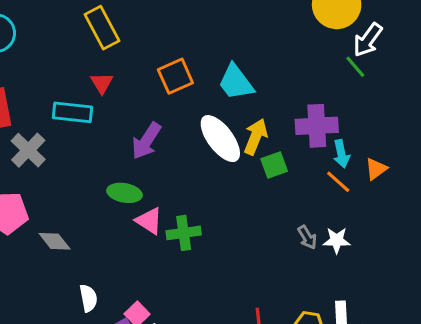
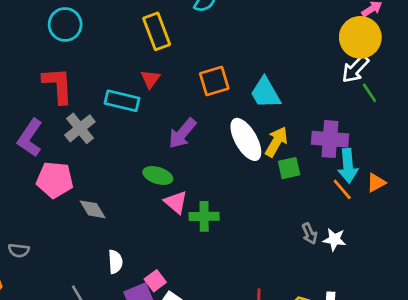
white arrow: (368, 40) -> (355, 69), moved
cyan arrow: (341, 154) -> (348, 166), size x1.4

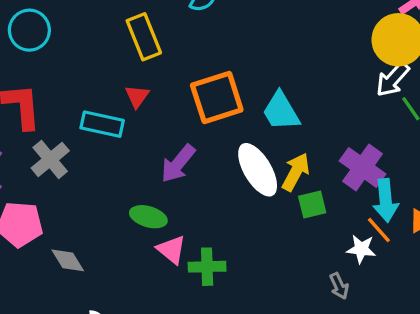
orange square: (214, 81) -> (217, 98), size x1.4
purple cross: (330, 139) -> (363, 167), turned 32
white star: (334, 239) -> (361, 249), moved

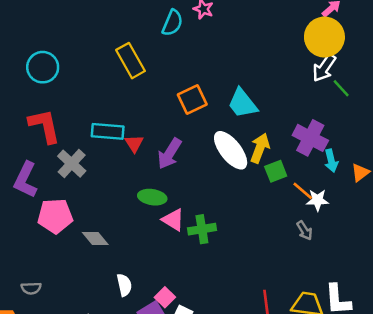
red triangle: (137, 96) -> (134, 143), moved
orange square: (217, 98) -> (192, 99), size x0.7
cyan arrow: (386, 200) -> (331, 161), size x0.7
orange line: (379, 230) -> (303, 191), moved

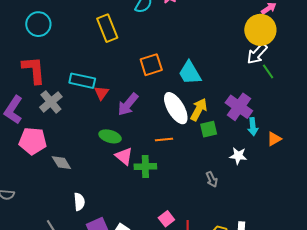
orange line: (303, 191) -> (164, 140), moved, turned -54
gray arrow: (304, 230) -> (212, 179), moved
pink square: (165, 297) -> (166, 219), moved

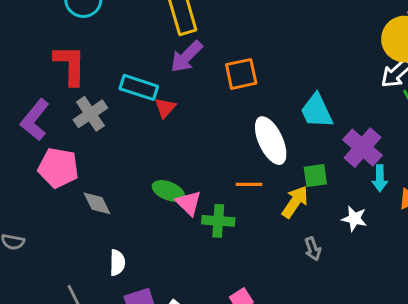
cyan trapezoid: (190, 73) -> (317, 111), moved
purple arrow: (128, 104) -> (186, 57), moved
yellow arrow: (199, 109) -> (295, 202), moved
green ellipse: (110, 136) -> (168, 191), moved

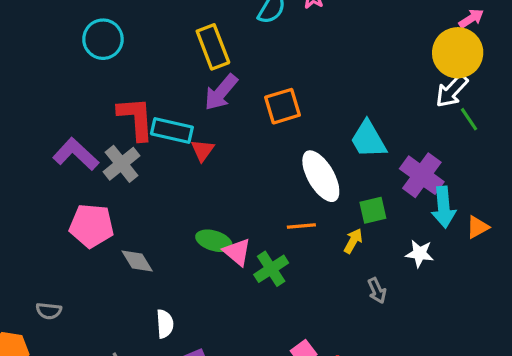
red L-shape: (70, 65) -> (136, 118), moved
purple L-shape: (35, 120) -> (76, 154), moved, turned 99
cyan arrow: (380, 178) -> (444, 207), size x1.4
yellow arrow: (295, 202) -> (353, 241), size x0.7
green cross: (218, 221) -> (271, 269), turned -32

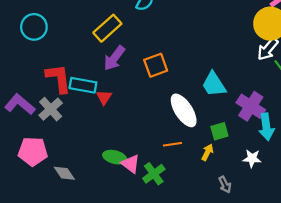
yellow rectangle: (213, 47) -> (107, 28), turned 72

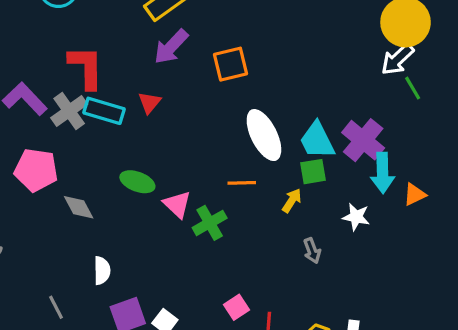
cyan trapezoid: (214, 84) -> (317, 140), moved
cyan rectangle: (83, 85) -> (104, 111), moved
green ellipse: (115, 157) -> (137, 182), moved

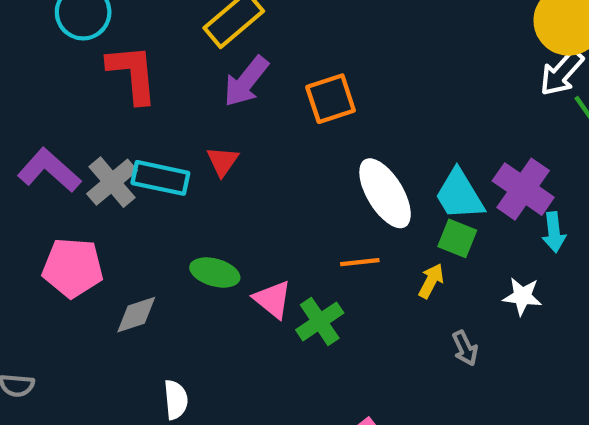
red L-shape: (86, 67) -> (133, 74), moved
green square: (313, 172) -> (457, 238), turned 36
cyan arrow: (383, 173) -> (554, 232), size x0.7
gray diamond: (79, 207) -> (136, 315), turned -76

